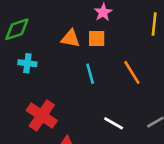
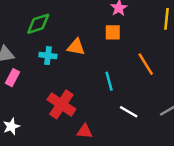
orange triangle: (70, 38) -> (76, 47), moved
cyan line: (90, 74) -> (109, 81), moved

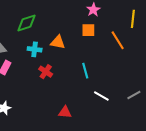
orange line: (146, 64) -> (118, 40), moved
red cross: (61, 104) -> (46, 72), moved, size x0.6

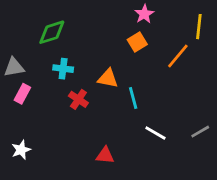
orange square: (88, 30) -> (137, 42), turned -32
orange line: (118, 40) -> (178, 56), turned 72
orange triangle: (58, 42) -> (108, 78), moved

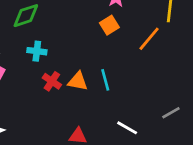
orange triangle: (108, 78) -> (78, 81), moved
white line: (155, 133) -> (127, 128), moved

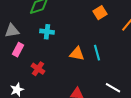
red cross: (52, 81) -> (38, 69), moved

